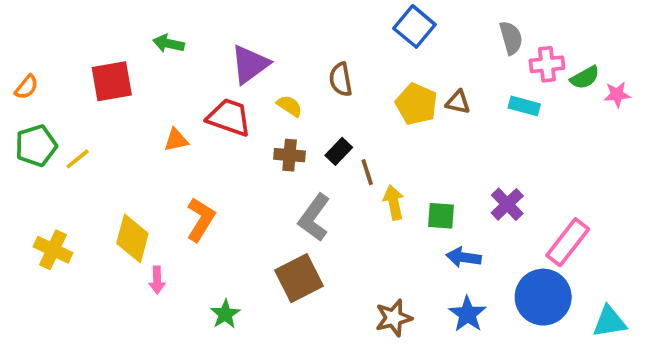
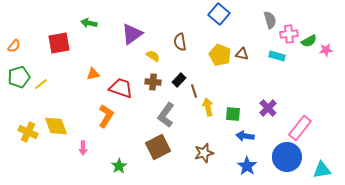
red trapezoid: (229, 117) -> (121, 88), moved
yellow diamond: (132, 238) -> (56, 126), moved, turned -35
brown star: (394, 318) -> (204, 153), moved

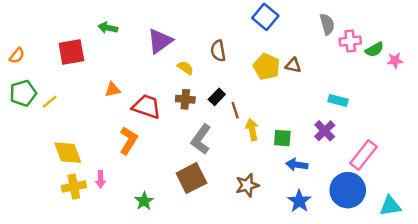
cyan rectangle: (277, 56) -> (338, 100), moved
yellow cross: (28, 132) -> (74, 187), moved, turned -36

